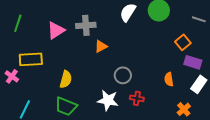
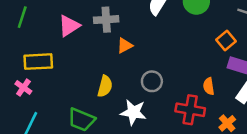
pink cross: (12, 76) -> (23, 88), moved
yellow semicircle: (66, 79) -> (105, 86), moved
red cross: (137, 98) -> (190, 110), moved, size x1.6

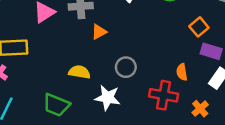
yellow semicircle: (105, 86) -> (79, 72), turned -95

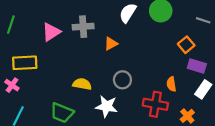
orange triangle: (99, 32) -> (111, 44), moved

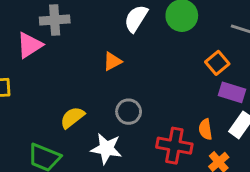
gray cross: (83, 27) -> (55, 20), moved
yellow semicircle: (82, 84) -> (72, 118), turned -48
orange semicircle: (171, 84) -> (205, 129), moved

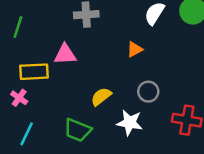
pink triangle: (30, 45) -> (65, 54), moved, turned 30

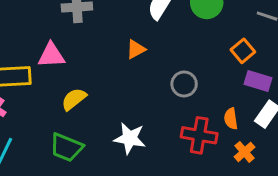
gray circle: (148, 92) -> (184, 84), moved
yellow semicircle: (101, 97) -> (74, 99), moved

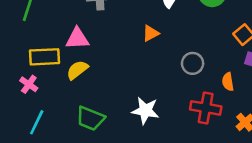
yellow semicircle: (74, 99) -> (77, 70), moved
orange semicircle: (231, 119) -> (228, 82), moved

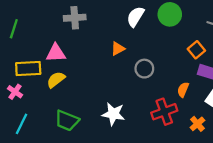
gray circle: (193, 63) -> (144, 69), moved
orange semicircle: (228, 82) -> (183, 90), turned 32
red cross: (206, 108) -> (164, 112), turned -30

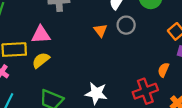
orange triangle: (118, 49) -> (101, 30), turned -40
gray circle: (144, 69) -> (126, 25), moved

